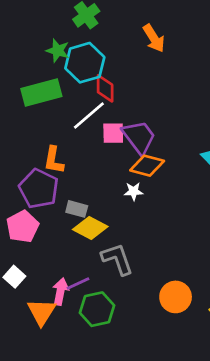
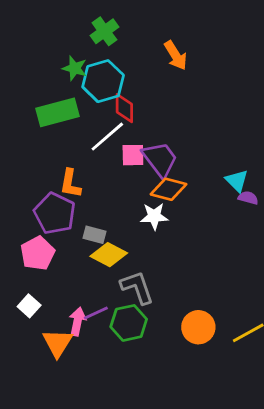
white star: (134, 191) -> (154, 216), size x1.4
green hexagon: (97, 309) -> (129, 323), moved

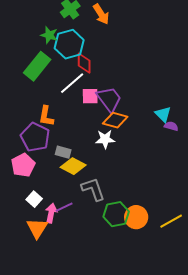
orange arrow: (176, 55) -> (101, 14), moved
green rectangle: (58, 112) -> (37, 66), turned -36
white square: (29, 306) -> (34, 199), moved
green hexagon: (129, 323) -> (116, 214), moved

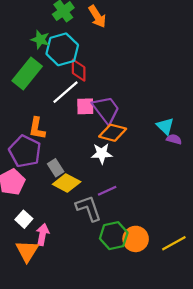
gray rectangle: (63, 152) -> (56, 168), turned 42
purple line: (64, 207) -> (107, 191), moved

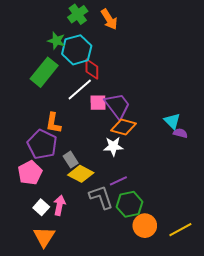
pink arrow: (42, 235) -> (59, 205), moved
green hexagon: (114, 236) -> (130, 204), moved

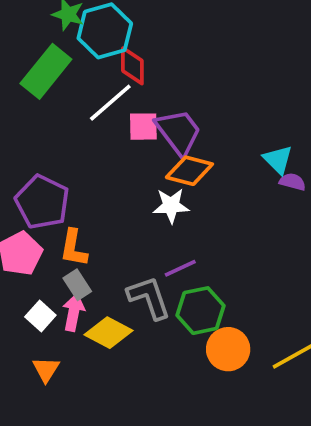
orange L-shape: (53, 123) -> (74, 248), moved
gray rectangle: (71, 160) -> (77, 285), moved
yellow diamond: (81, 174) -> (109, 333), moved
orange triangle: (44, 237) -> (46, 369), size x0.7

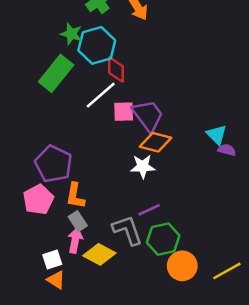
white square: (40, 316) -> (52, 259), moved, turned 30
orange triangle: (46, 369) -> (56, 280), turned -30

